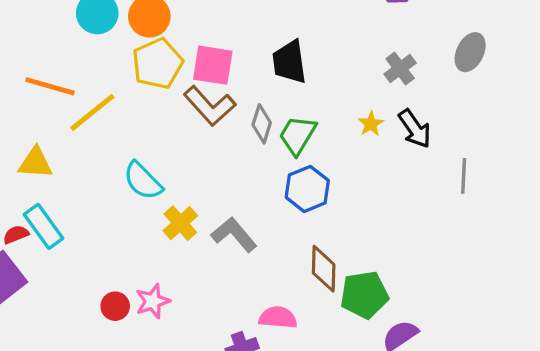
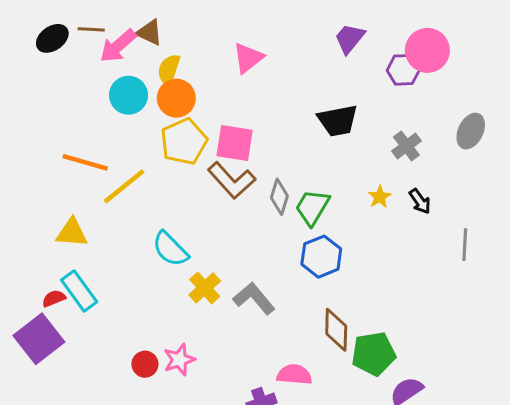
black trapezoid: (289, 62) -> (338, 121), moved, turned -93
black arrow: (415, 129) -> (420, 201), size x0.7

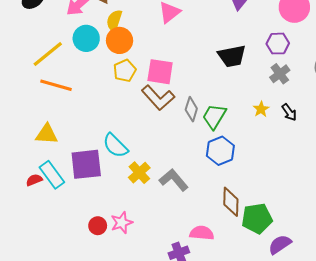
purple hexagon: (403, 70) -> (278, 44), moved
yellow pentagon: (184, 142) -> (125, 71), size x0.7
yellow line: (124, 186) -> (48, 54), moved
purple square: (39, 339) -> (86, 164), moved, turned 32

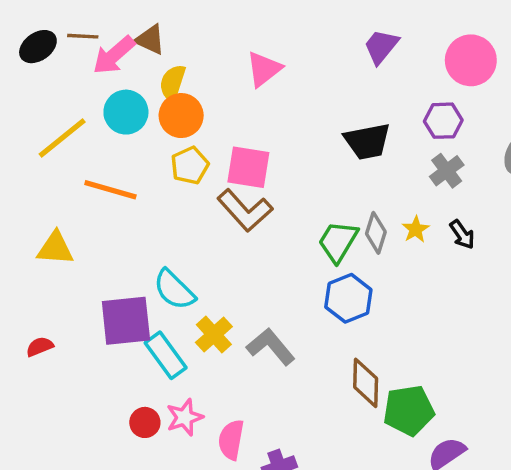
orange line: (56, 85) -> (110, 190), moved
gray diamond: (191, 109) -> (376, 233), moved
yellow triangle: (47, 134) -> (55, 248), moved
cyan rectangle: (52, 175) -> (166, 355), moved
pink semicircle: (202, 233) -> (231, 440), moved, turned -85

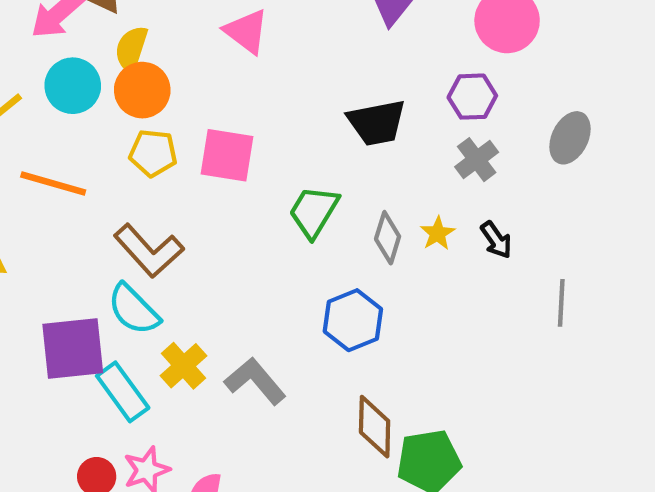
pink triangle: (264, 69) -> (246, 31), turned -45
yellow pentagon: (190, 166) -> (153, 153), turned 30
brown L-shape: (245, 210) -> (149, 251), moved
green trapezoid: (338, 241) -> (314, 212), moved

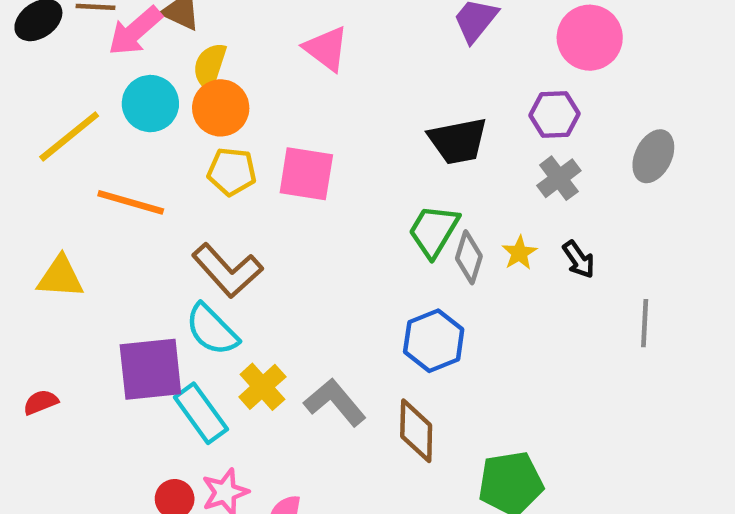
green trapezoid: (314, 212) -> (434, 231), moved
brown diamond: (375, 427) -> (416, 431), moved

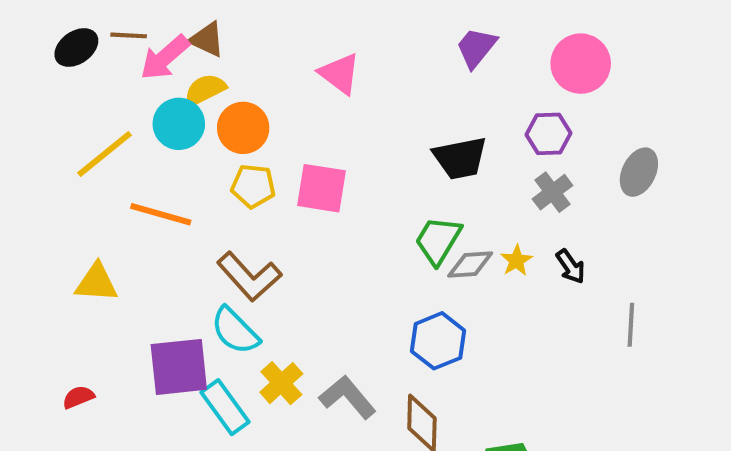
yellow semicircle: (210, 66) -> (205, 90), moved, turned 45
gray diamond: (469, 257) -> (470, 264), turned 69

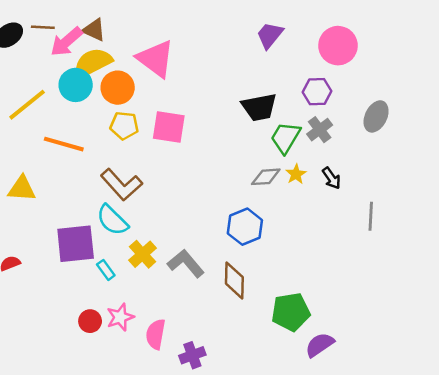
pink triangle: (340, 74) -> (156, 59), moved, size x1.4
yellow semicircle: (205, 90) -> (93, 63), size x1.4
green trapezoid: (438, 240) -> (286, 137), moved
cyan rectangle: (225, 407) -> (106, 270), size x0.6

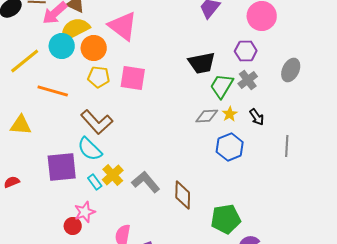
blue hexagon: (245, 227) -> (230, 147), moved
cyan rectangle: (106, 270) -> (95, 182), moved
pink star: (120, 317) -> (85, 212), moved

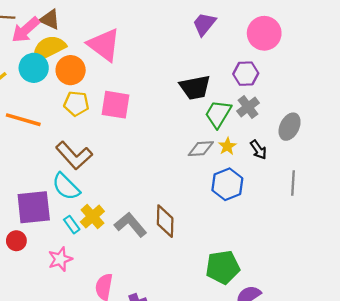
gray ellipse: (291, 70) -> (290, 127), moved
brown diamond: (183, 195) -> (165, 221), moved
red circle: (73, 226) -> (16, 241), moved

